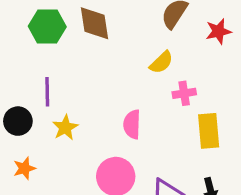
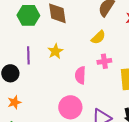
pink cross: (184, 93) -> (104, 61), moved
yellow star: (65, 128) -> (55, 51), moved

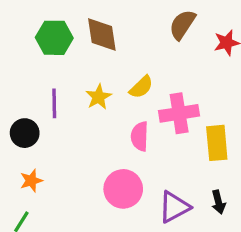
yellow semicircle: (98, 37) -> (141, 87), moved
pink cross: (104, 61) -> (179, 113), size x1.6

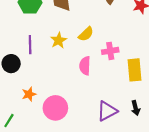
pink cross: (179, 113) -> (110, 51), size x0.7
orange star: (31, 181) -> (29, 94), moved
pink circle: (123, 189) -> (55, 108), moved

